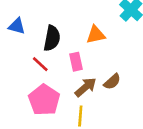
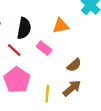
pink rectangle: (76, 62) -> (44, 48), turned -40
brown arrow: (86, 87) -> (72, 88), moved

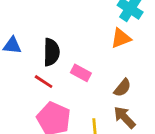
orange triangle: (61, 26) -> (121, 38), moved
brown arrow: (72, 88) -> (125, 117), turned -84

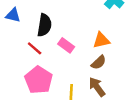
orange triangle: (121, 38) -> (101, 40), moved

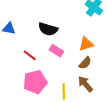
black semicircle: (44, 25) -> (48, 29), moved, turned 102
pink pentagon: (39, 80) -> (35, 82), turned 30

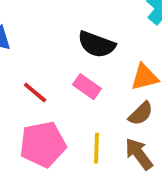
black semicircle: (48, 29) -> (97, 44), moved
yellow line: (64, 91) -> (97, 148), moved

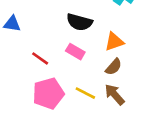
yellow line: (97, 148) -> (85, 93), turned -60

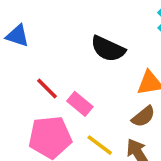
pink rectangle: (75, 52) -> (80, 104), moved

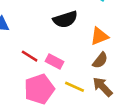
black semicircle: (108, 49) -> (65, 19), turned -30

